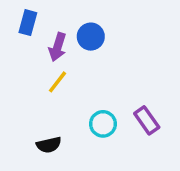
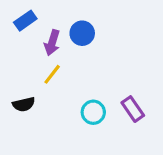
blue rectangle: (28, 23) -> (25, 21), turned 40
black semicircle: (49, 145) -> (24, 104), moved

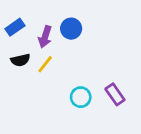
blue rectangle: (25, 21) -> (15, 27), moved
black semicircle: (24, 104) -> (20, 60), moved

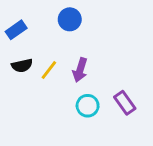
blue circle: (71, 29) -> (70, 19), moved
purple arrow: (45, 37) -> (80, 70), moved

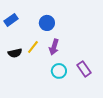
blue circle: (70, 19) -> (47, 23), moved
black semicircle: (22, 66) -> (15, 53), moved

